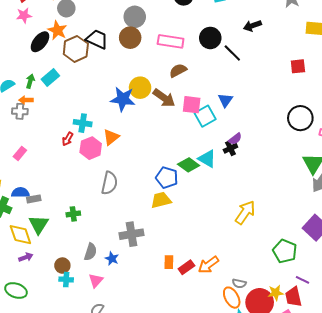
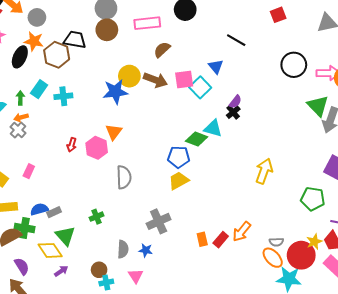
black line: (232, 53) -> (236, 40), moved
gray cross: (20, 111) -> (18, 130), turned -35
cyan cross: (83, 123) -> (63, 96), moved

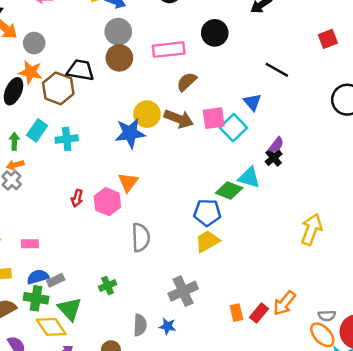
pink rectangle: (29, 171) -> (30, 244), moved, turned 64
green cross: (25, 228) -> (36, 298), moved

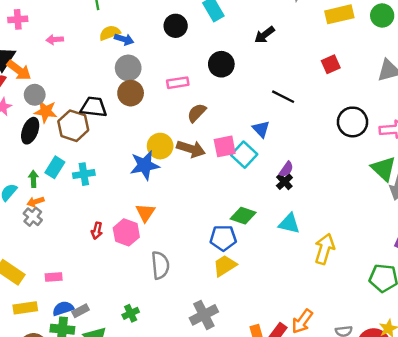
gray circle: (34, 43) -> (35, 95), moved
pink rectangle: (169, 50) -> (178, 83), size x0.7
cyan triangle: (249, 177) -> (289, 224), moved

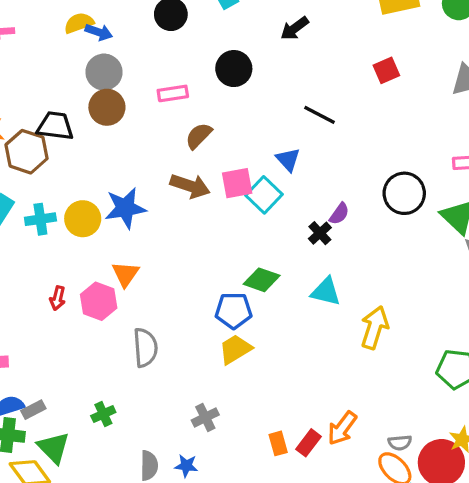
black circle: (353, 122) -> (404, 193), moved
yellow circle: (160, 146) -> (83, 219), moved
purple semicircle: (286, 169) -> (339, 214), moved
gray cross: (204, 315) -> (205, 417), size x0.7

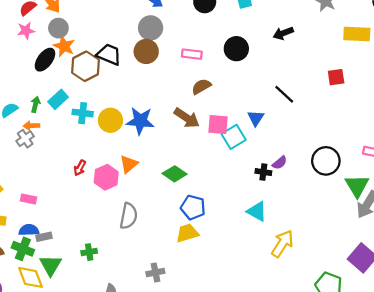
black cross: (320, 233) -> (263, 172), turned 35
green diamond: (262, 280) -> (175, 174), moved

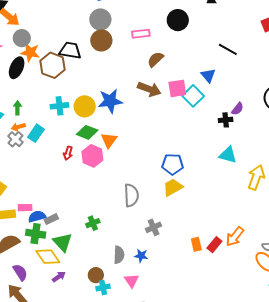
cyan rectangle: (58, 99) -> (36, 133), moved
green diamond: (175, 174) -> (87, 132), moved
pink rectangle: (28, 199) -> (25, 208), moved
gray semicircle: (129, 216) -> (131, 195), moved

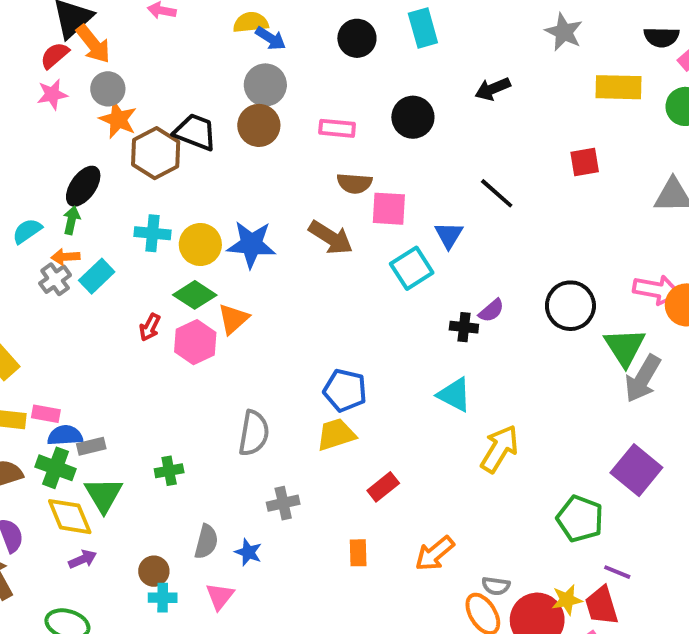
brown semicircle: (155, 59) -> (354, 183), turned -144
black ellipse: (17, 68) -> (83, 186), moved
pink square: (177, 88) -> (389, 209), moved
red rectangle: (214, 245) -> (383, 487), moved

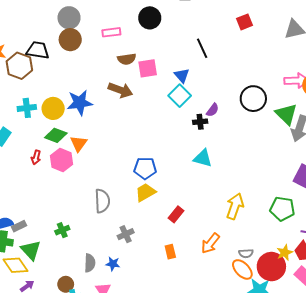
black line: (497, 193) -> (202, 48), turned 36
cyan square: (412, 268) -> (180, 96), moved
yellow arrow: (499, 449) -> (235, 206), moved

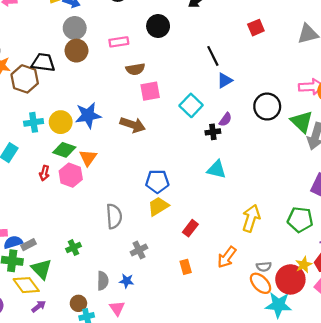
pink square: (148, 68) -> (150, 91), moved
blue triangle: (182, 75) -> (225, 80), moved, turned 42
brown arrow: (120, 90) -> (133, 125), moved

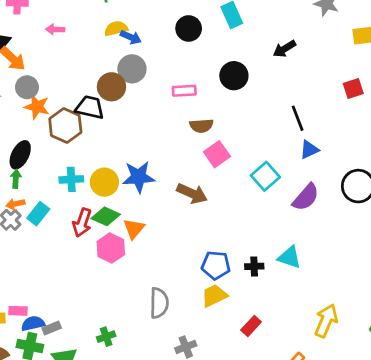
brown circle: (76, 51) -> (111, 87), moved
pink square: (150, 91) -> (217, 154), turned -30
purple semicircle: (225, 119) -> (306, 197), size x1.6
black cross: (213, 132) -> (254, 266), moved
red arrow: (44, 173) -> (82, 223), moved, size x1.5

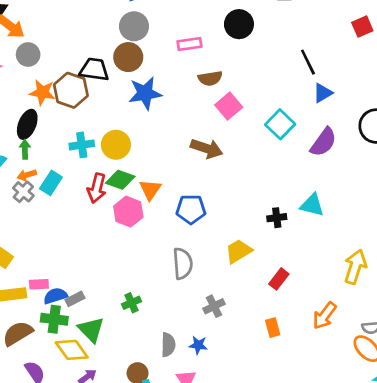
brown circle: (111, 87) -> (128, 57), moved
orange star: (37, 107) -> (42, 92), moved
blue star: (139, 177) -> (145, 93), moved
blue pentagon: (216, 265) -> (191, 209), moved

